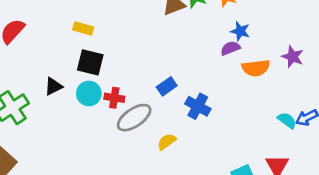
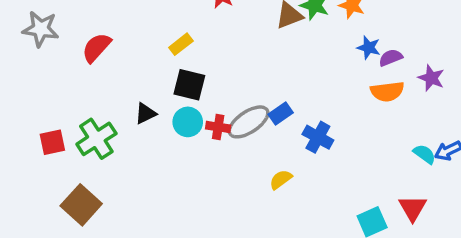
yellow rectangle: (83, 28) -> (181, 44), turned -54
purple semicircle: (230, 48) -> (391, 58), moved
gray ellipse: (134, 118) -> (249, 122), moved

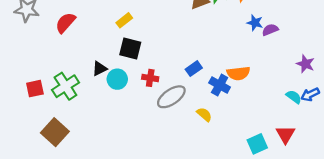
purple star: (431, 78) -> (305, 64), moved
orange semicircle: (387, 92) -> (238, 73), moved
cyan circle: (188, 122) -> (117, 79), moved
gray ellipse: (249, 122) -> (171, 97), moved
yellow semicircle: (281, 179) -> (204, 114), moved, turned 77

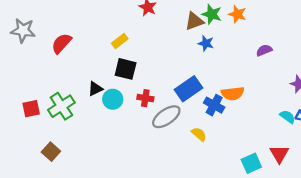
blue star: (255, 23) -> (206, 43), moved
blue rectangle: (194, 69) -> (188, 89), size x1.6
brown square: (55, 132) -> (51, 152), size x0.7

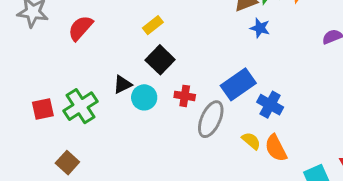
black square: (126, 69) -> (160, 60), turned 30
orange semicircle: (233, 93) -> (276, 148), moved, turned 70
gray ellipse: (166, 117) -> (211, 119), turned -32

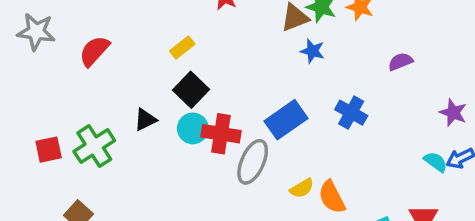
red cross: (185, 96) -> (221, 134), size x1.5
cyan circle: (144, 97) -> (193, 128), moved
blue cross: (270, 105) -> (351, 113), moved
yellow semicircle: (251, 141) -> (302, 188), turned 108

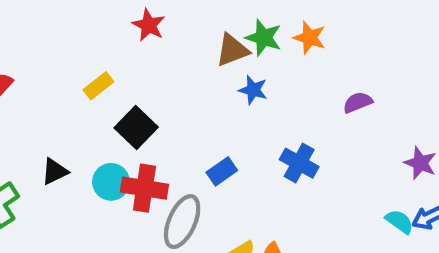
black square: (191, 90) -> (136, 128), moved
blue rectangle: (286, 120) -> (222, 171), size x0.6

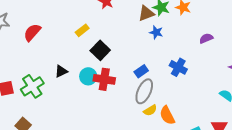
gray ellipse: (182, 222) -> (144, 91), moved

